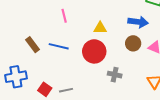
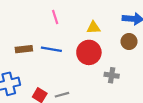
brown rectangle: (32, 45) -> (24, 49), turned -56

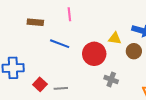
yellow triangle: (93, 28) -> (115, 38), moved
brown rectangle: (24, 49) -> (35, 22), moved

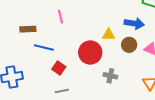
blue line: (60, 44) -> (44, 48), moved
red square: (40, 84) -> (59, 68), moved

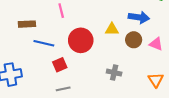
red circle: (90, 53) -> (81, 40), moved
red square: (59, 68) -> (60, 65), turned 32

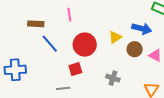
yellow triangle: (112, 29) -> (115, 37), turned -40
blue line: (44, 43) -> (50, 44), turned 30
red square: (60, 65) -> (75, 69), moved

